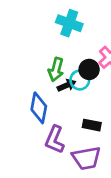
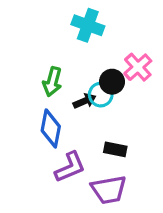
green arrow: (56, 69) -> (52, 82), moved
purple L-shape: (55, 140) -> (70, 167), turned -136

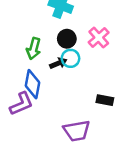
black circle: (112, 82) -> (67, 39), moved
black rectangle: (115, 149) -> (105, 100), moved
purple L-shape: (70, 167) -> (21, 104), moved

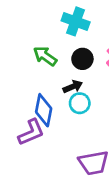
green arrow: (34, 49) -> (45, 56), moved, turned 110
cyan circle: (70, 58) -> (80, 103), moved

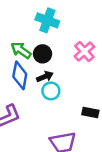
black circle: (82, 59) -> (43, 54), moved
blue diamond: (44, 110) -> (20, 75), moved

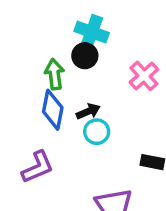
green arrow: (21, 50) -> (54, 74), turned 48
black circle: (43, 54) -> (85, 56), moved

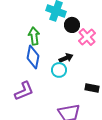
black circle: (85, 56) -> (72, 25), moved
black arrow: (88, 111) -> (66, 58), moved

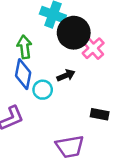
black circle: (72, 25) -> (74, 33), size x1.6
cyan circle: (59, 70) -> (43, 90), moved

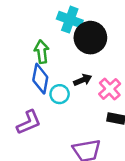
pink cross: (93, 48) -> (110, 89), moved

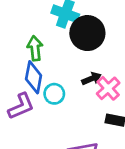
black arrow: (83, 80) -> (92, 79), moved
purple L-shape: (29, 122) -> (21, 106), moved

